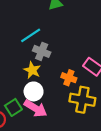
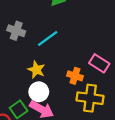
cyan line: (31, 35) -> (48, 39), moved
gray cross: (42, 51) -> (16, 31), moved

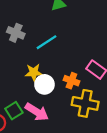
yellow star: (36, 70) -> (34, 72), turned -30
white circle: (39, 92) -> (44, 84), moved

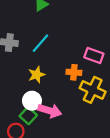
white circle: (44, 84) -> (32, 101), moved
yellow cross: (85, 103) -> (93, 90), turned 30

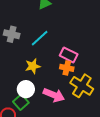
pink rectangle: (94, 55) -> (69, 55), moved
pink arrow: (50, 111) -> (54, 95), moved

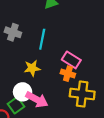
cyan line: (40, 38) -> (42, 39), turned -42
yellow cross: (82, 86) -> (82, 94), turned -30
pink arrow: (54, 95) -> (37, 100), moved

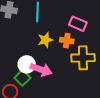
pink rectangle: (71, 60) -> (78, 24), moved
yellow star: (32, 68) -> (45, 40), moved

